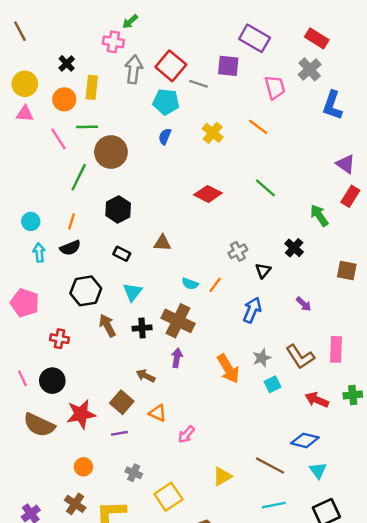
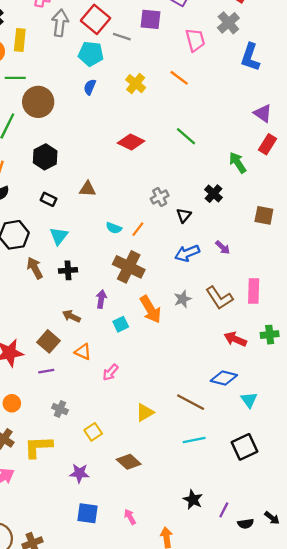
blue arrow: (252, 310) -> (187, 253), moved, turned -135
brown cross: (178, 321) -> (129, 267), moved
cyan square: (273, 384) -> (121, 324), moved
cyan triangle: (318, 470) -> (249, 400), moved
yellow square: (168, 497) -> (93, 432), size x0.7

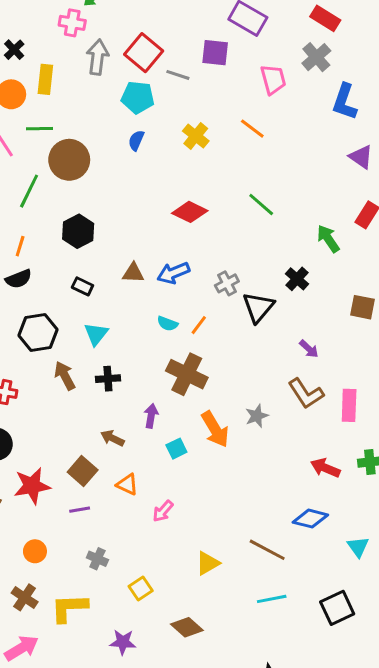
purple triangle: (263, 113) -> (361, 157), moved
black triangle: (184, 215) -> (258, 307), size x1.6
blue arrow: (187, 253) -> (173, 273), moved
brown L-shape: (219, 298) -> (306, 394), moved
cyan triangle: (249, 400) -> (358, 547), moved

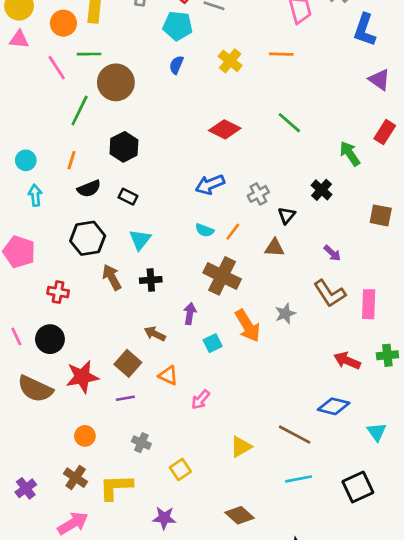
orange line: (252, 129) -> (281, 54), turned -35
brown triangle: (133, 273) -> (274, 248), moved
black semicircle: (19, 279) -> (89, 189), moved
black triangle: (258, 307) -> (287, 215), size x0.6
brown diamond: (187, 627) -> (240, 515), moved

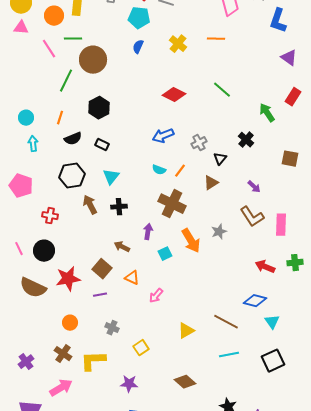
brown triangle: (274, 248) -> (211, 183), turned -35
cyan triangle: (377, 432) -> (272, 322), moved

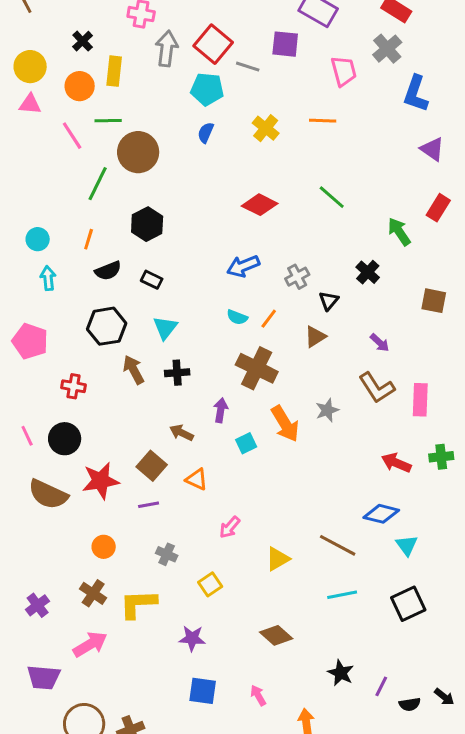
pink arrow: (156, 296) -> (230, 527), moved

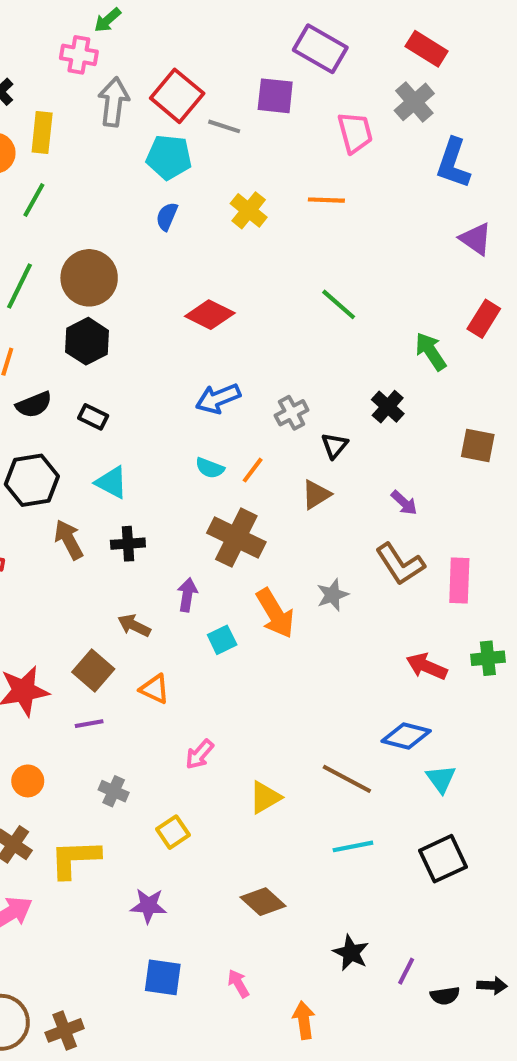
green line: (108, 121) -> (34, 200), turned -60
brown circle: (138, 152) -> (89, 278), moved
red diamond: (260, 205) -> (210, 315), moved
cyan triangle: (165, 328) -> (112, 482), turned -40
black arrow: (444, 697) -> (492, 985), turned -35

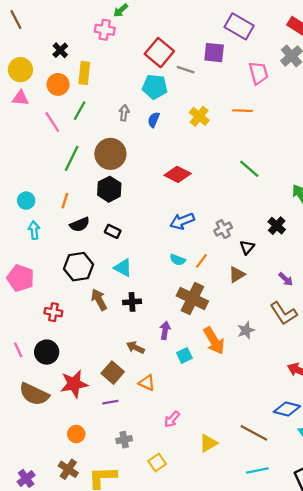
gray arrow: (114, 102) -> (124, 113), moved, size x0.6
gray cross: (114, 791) -> (124, 440), turned -35

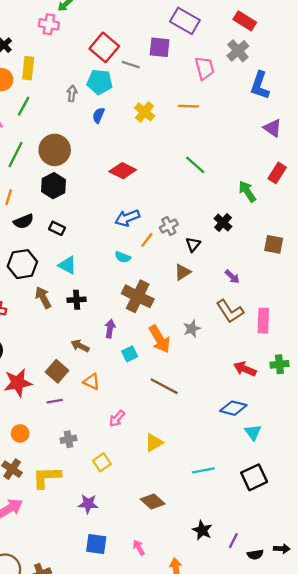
gray arrow: (124, 113) -> (72, 93), moved
orange line: (202, 261) -> (147, 240), moved
brown line: (254, 433) -> (164, 386), moved

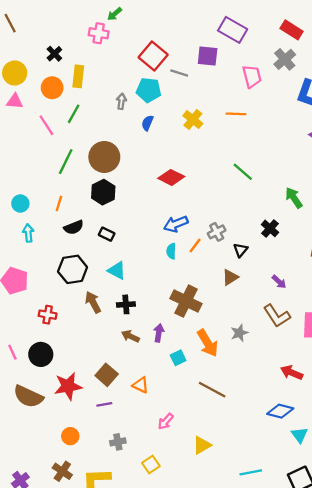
cyan semicircle: (123, 257) -> (171, 251), moved, turned 70
brown arrow: (80, 346) -> (130, 336), moved

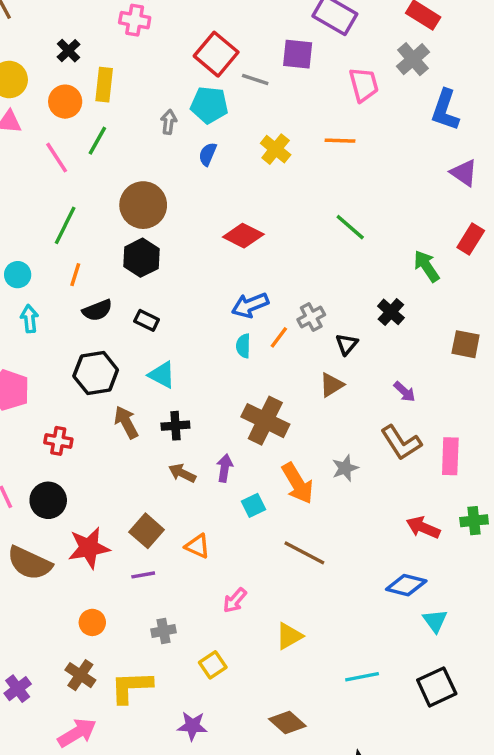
green line: (66, 162) -> (65, 225), moved

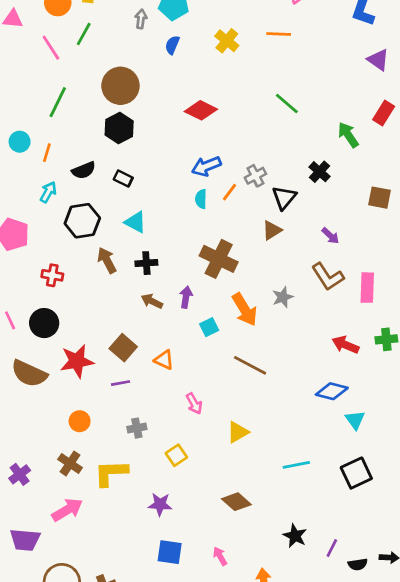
orange line: (75, 275) -> (47, 153), moved
cyan arrow: (30, 319) -> (48, 192), moved, turned 35
black triangle: (347, 344) -> (284, 198), size x1.4
pink arrow: (235, 600) -> (194, 403), turned -70

